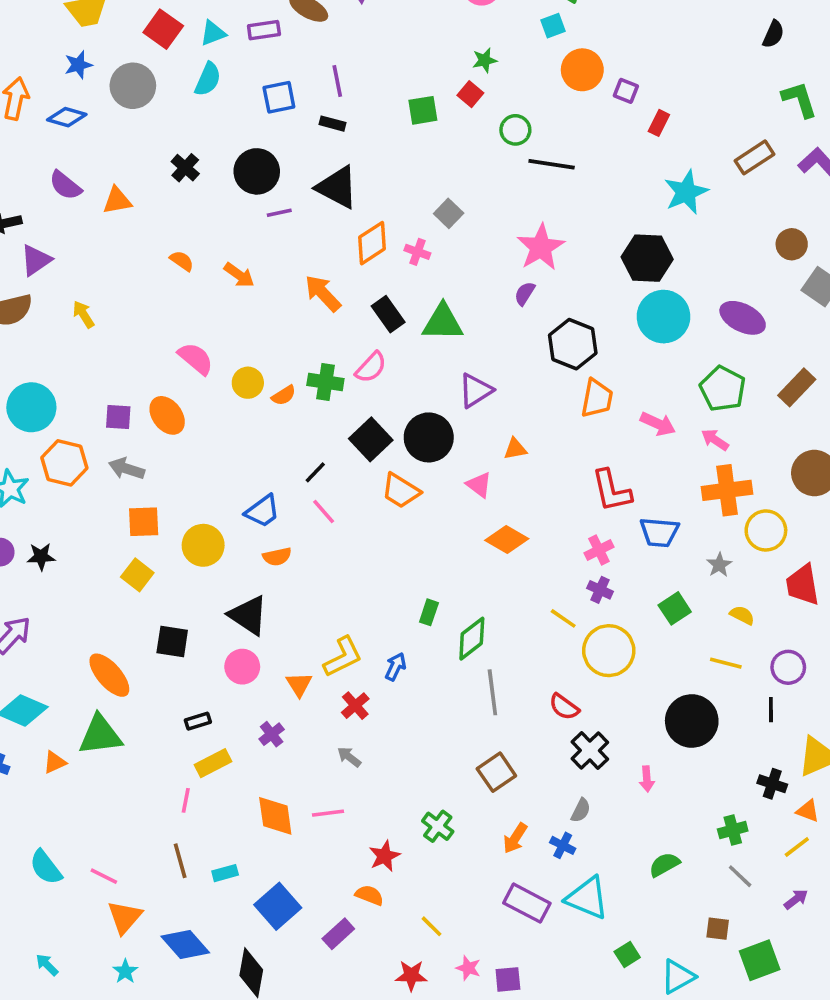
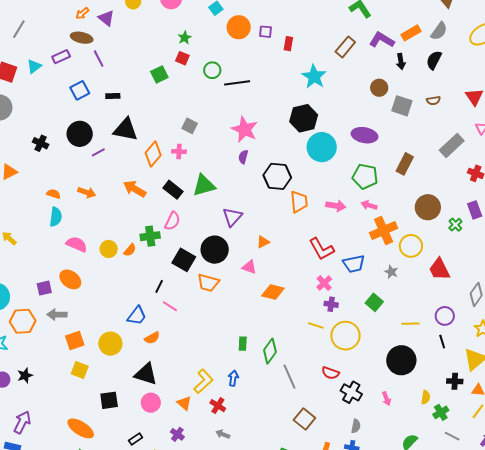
cyan semicircle: (208, 79) -> (56, 217), moved
purple line: (337, 81) -> (99, 59), moved
yellow semicircle: (742, 615) -> (426, 397), moved, turned 88

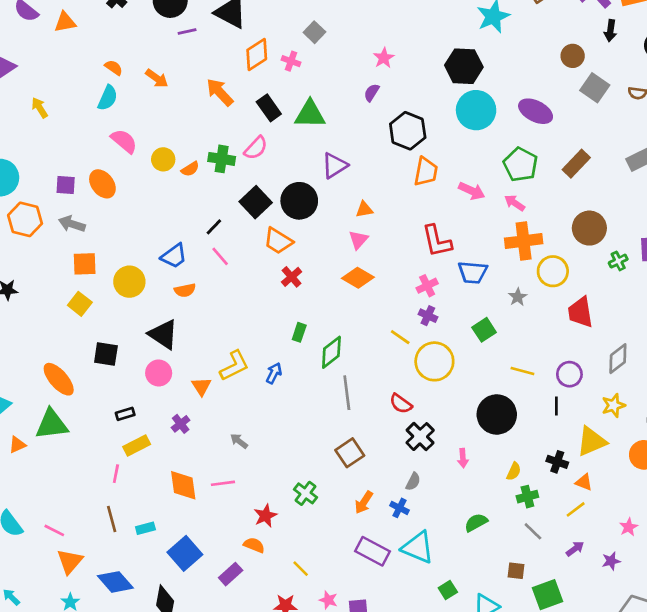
pink star: (245, 129) -> (384, 58), size x0.6
pink triangle: (249, 267) -> (358, 240), moved, turned 35
red cross: (218, 406) -> (292, 277), moved

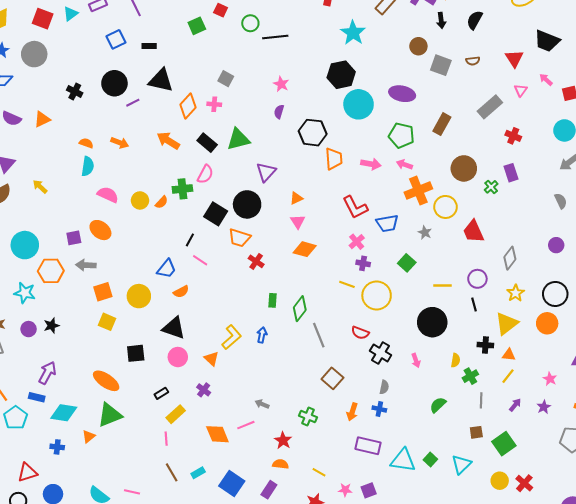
gray arrow: (239, 441) -> (262, 404), moved
gray line: (533, 531) -> (481, 400), turned 63
cyan triangle: (418, 547) -> (403, 460), moved

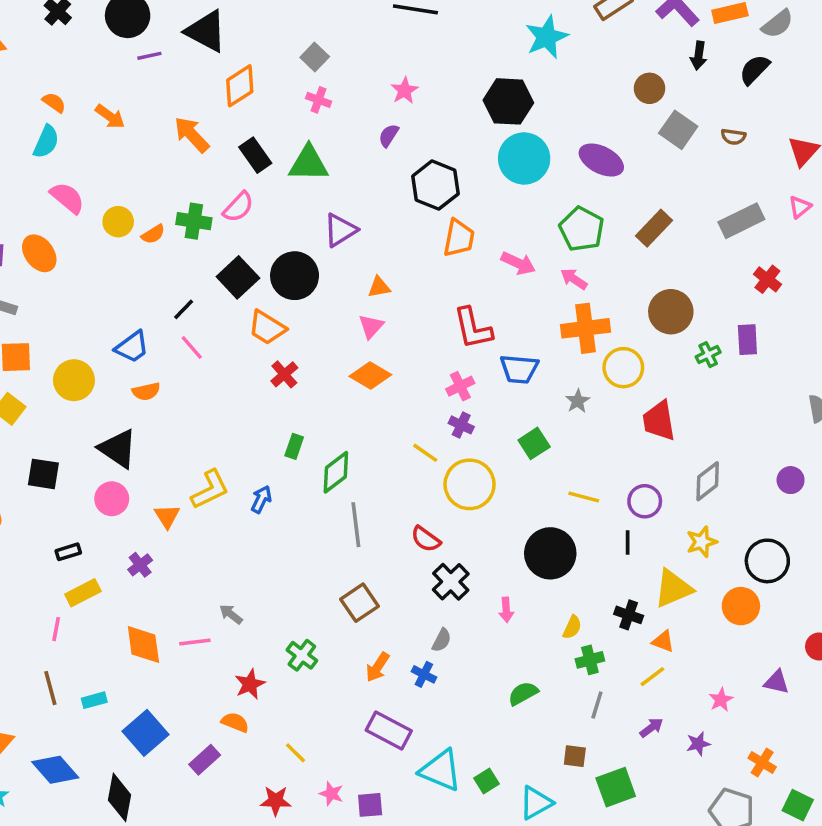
pink cross: (214, 104) -> (319, 100), moved

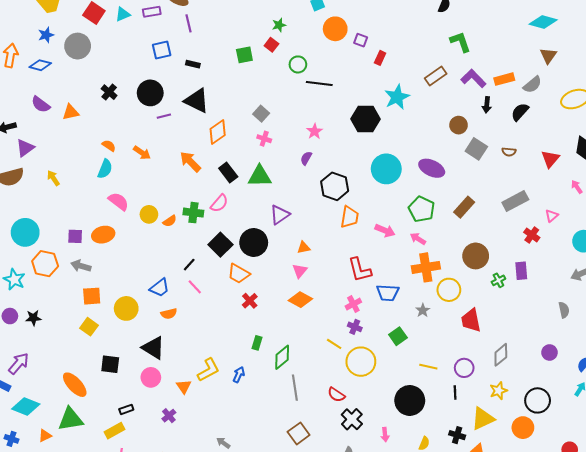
black hexagon: (508, 101) -> (366, 119), moved
pink triangle: (800, 207) -> (552, 216), moved
orange ellipse: (39, 253) -> (103, 235), turned -65
yellow rectangle: (83, 593) -> (114, 431), moved

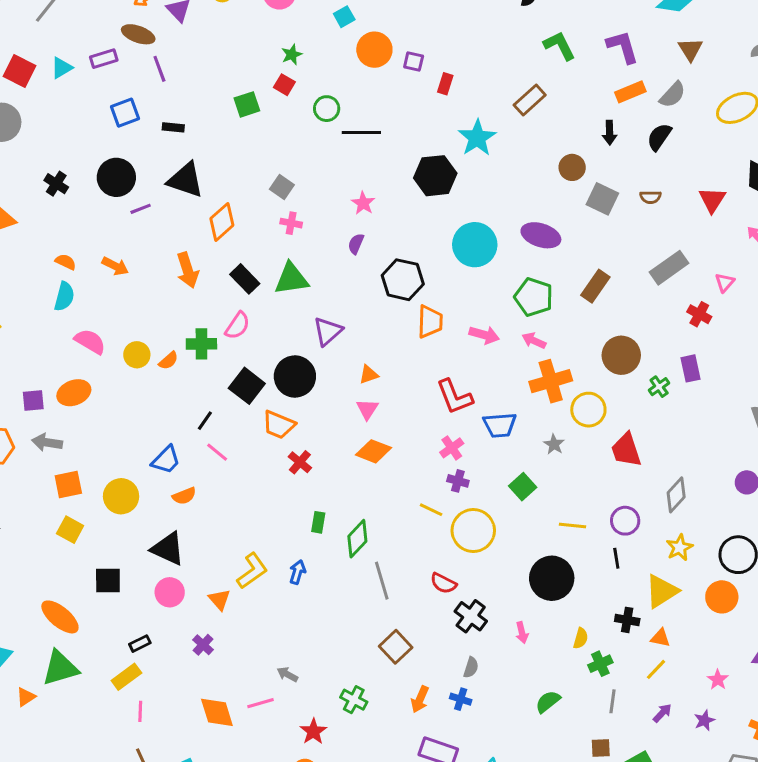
purple L-shape: (473, 78) -> (623, 47), moved, turned 35
orange arrow: (190, 162) -> (188, 270), turned -145

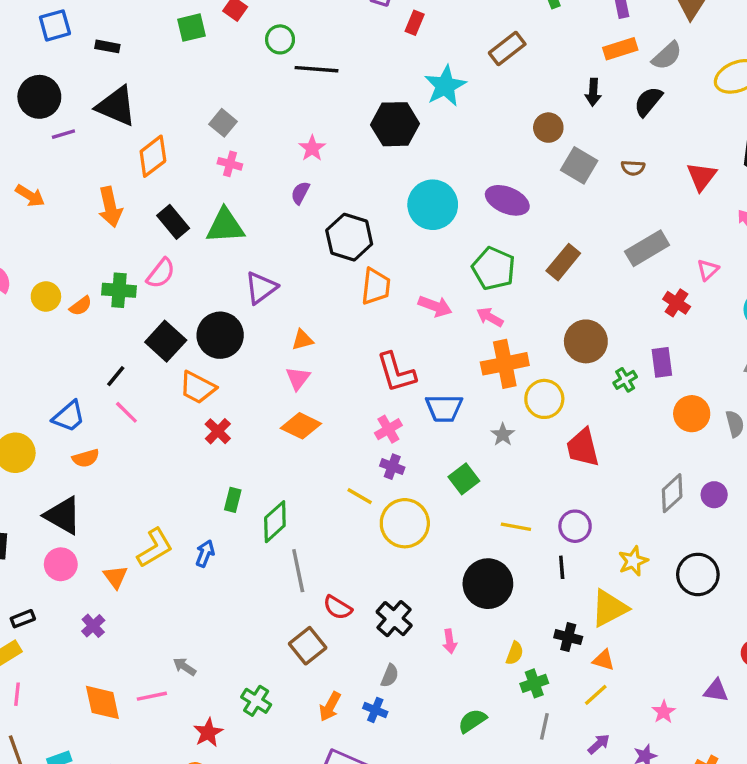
gray diamond: (676, 495) -> (672, 493), moved
red semicircle: (443, 583) -> (338, 607), moved
orange circle: (722, 597) -> (692, 414), moved

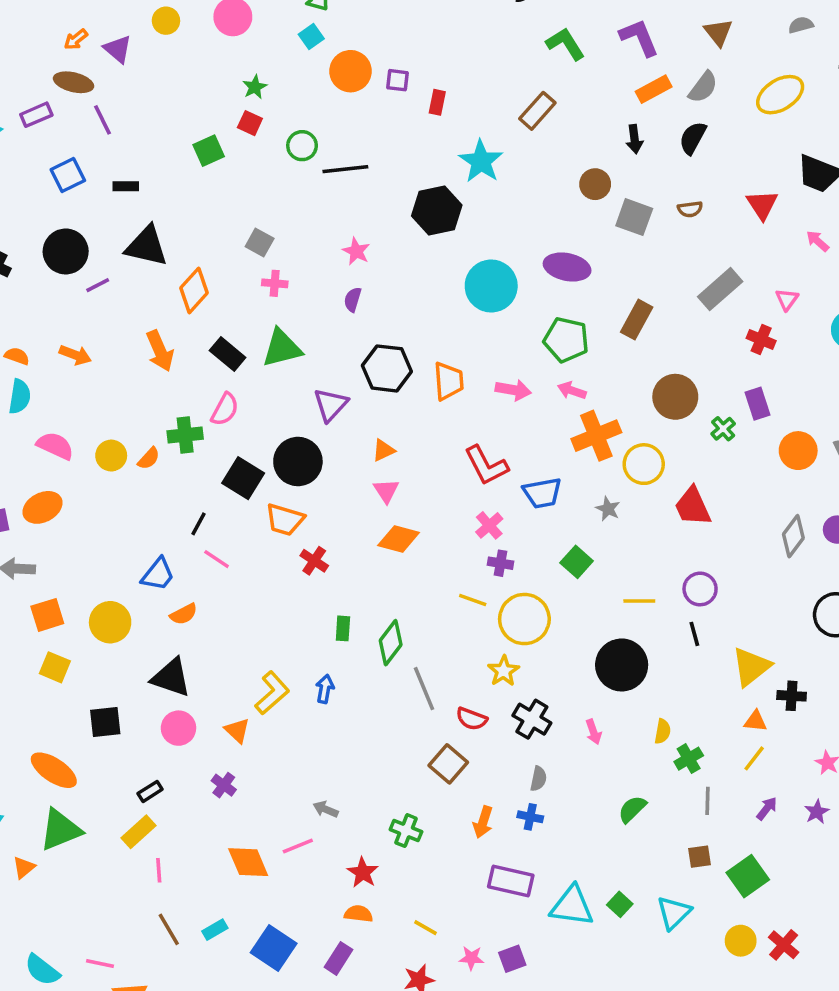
black hexagon: (349, 237) -> (387, 368), moved
yellow star: (633, 561) -> (504, 671), moved
black cross: (568, 637) -> (792, 696), moved

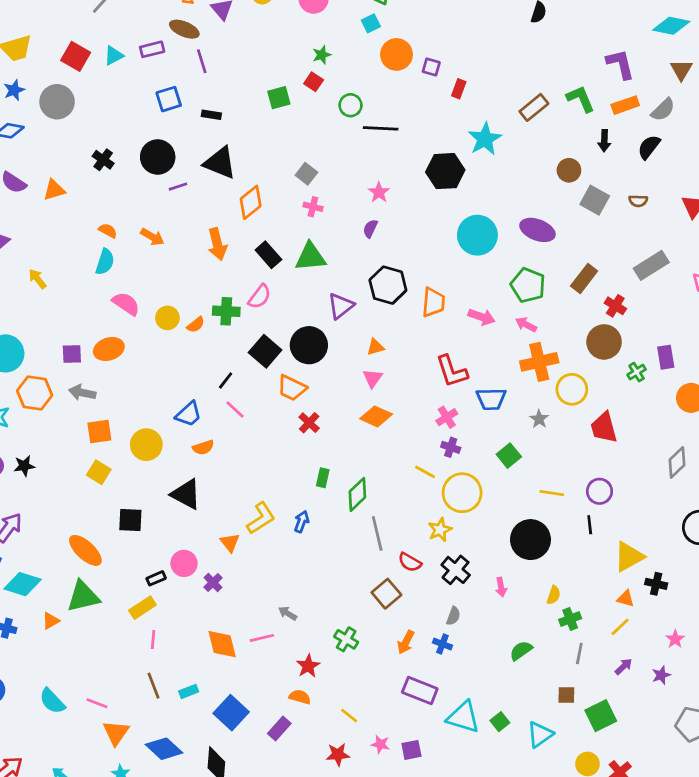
green L-shape: (565, 44) -> (581, 99), moved
red cross: (761, 339) -> (615, 306), moved
pink circle: (178, 728) -> (184, 563), moved

